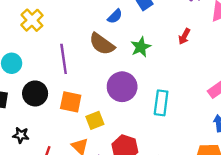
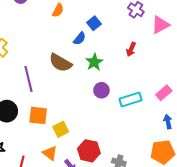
blue semicircle: (115, 16) -> (80, 38), moved
purple circle: (122, 87) -> (101, 90), moved, size x0.6
cyan rectangle: (161, 103) -> (131, 100), moved, turned 70

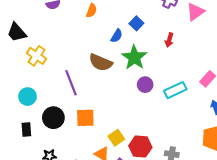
blue square: (94, 23) -> (136, 23), moved
green star: (94, 62) -> (134, 57), size x1.4
yellow square: (61, 129) -> (116, 138), moved

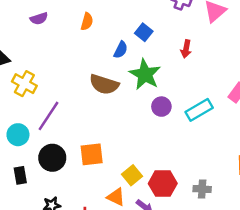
purple line: (71, 83) -> (49, 116), moved, turned 60

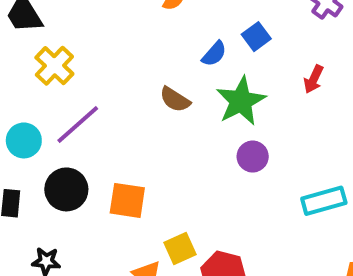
brown semicircle: (104, 84) -> (175, 100), size x0.7
cyan rectangle: (199, 110) -> (324, 201), moved

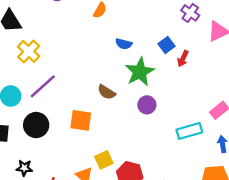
blue square: (256, 37) -> (167, 45), moved
blue semicircle: (214, 54) -> (124, 44), turned 63
brown semicircle: (175, 100) -> (107, 92), moved
orange square: (127, 200) -> (81, 120), moved

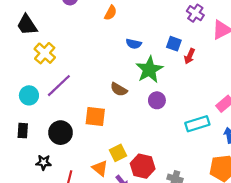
blue square: (167, 45) -> (174, 44), turned -32
black circle: (36, 125) -> (61, 133), moved

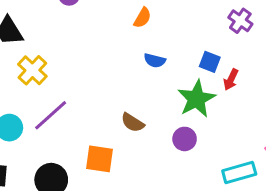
orange semicircle: (111, 13) -> (142, 18), moved
green star: (149, 70) -> (197, 99), moved

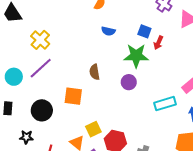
yellow cross: (32, 70) -> (40, 40), moved
green star: (197, 99) -> (136, 56), turned 30
brown semicircle: (133, 123) -> (95, 72), turned 49

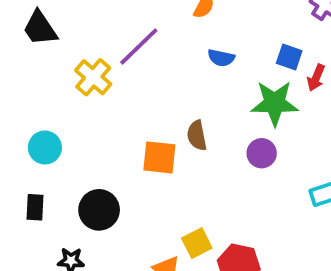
purple line: (41, 68) -> (139, 46), moved
orange square: (73, 96) -> (159, 157), moved

